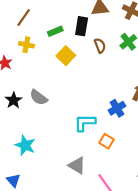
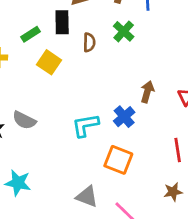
brown semicircle: (100, 46) -> (89, 42), turned 32
cyan L-shape: (85, 123) -> (85, 125), moved
orange square: (106, 141) -> (118, 160), size x1.5

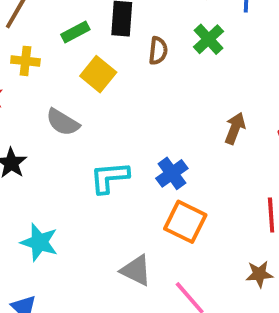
blue cross: (124, 117) -> (172, 173), moved
gray semicircle: (24, 120) -> (63, 122), moved
cyan L-shape: (85, 125) -> (109, 177), moved

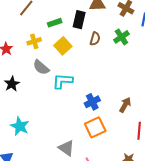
yellow cross: (25, 61) -> (34, 41), moved, turned -32
brown arrow: (235, 128) -> (125, 105), moved
cyan L-shape: (109, 177) -> (63, 81), moved
orange square: (185, 222) -> (95, 127), turned 30

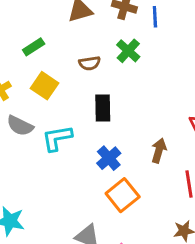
black rectangle: (79, 20) -> (103, 108), moved
green rectangle: (55, 23) -> (34, 47), moved
brown semicircle: (95, 39) -> (90, 63), turned 80

